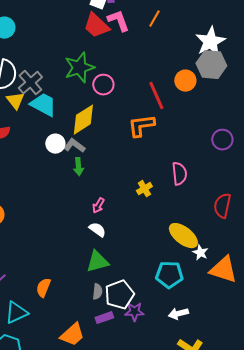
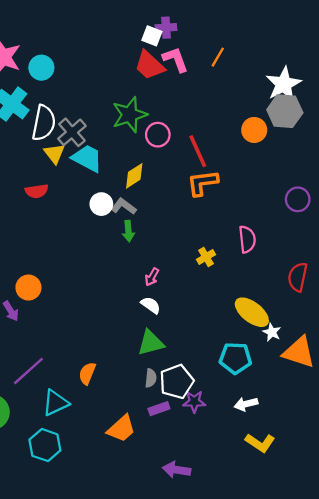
red line: (156, 96) -> (198, 151), moved
yellow diamond: (83, 120) -> (134, 176), size x0.7

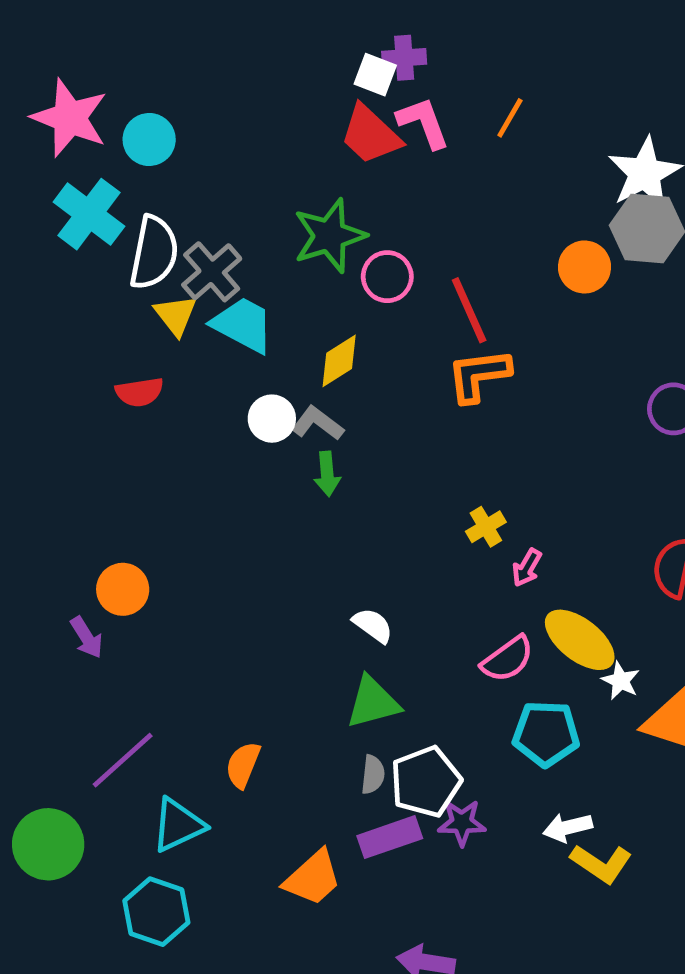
pink semicircle: (247, 239) -> (508, 659), moved, turned 60
pink arrow: (152, 277) -> (527, 568), moved
purple rectangle: (159, 409) -> (390, 837), size x1.4
yellow L-shape: (260, 443) -> (601, 864), moved

